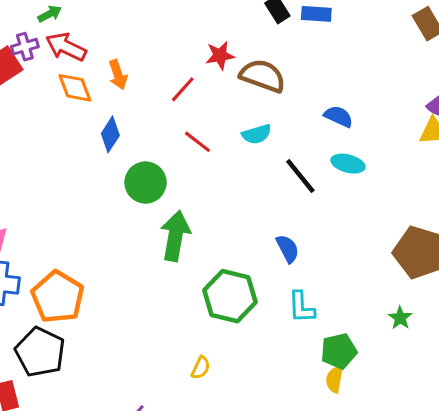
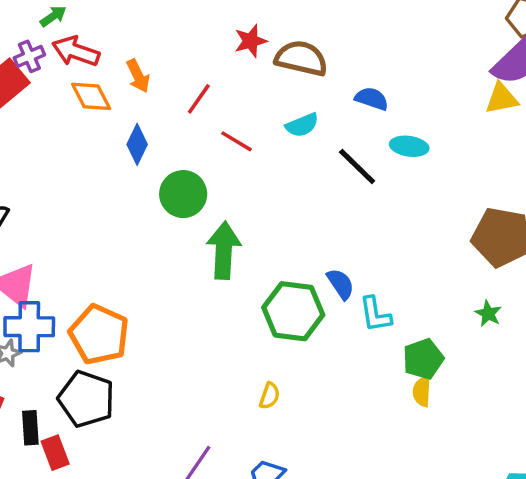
red line: (183, 89) -> (199, 99), moved
blue semicircle: (339, 116) -> (372, 99), moved
blue semicircle: (288, 249) -> (341, 284), moved

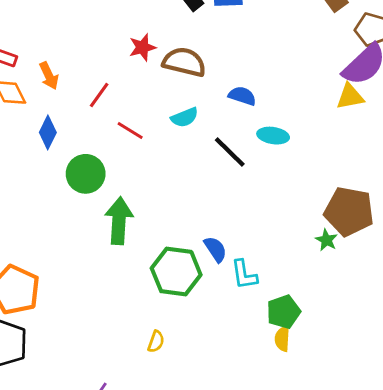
green star: (488, 314) -> (326, 240), moved

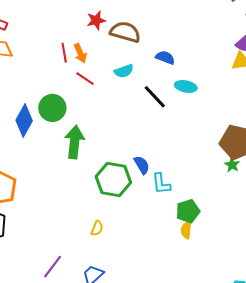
orange arrow: (49, 76) -> (80, 53), moved
red line: (99, 95) -> (64, 53), turned -48
blue diamond: (48, 132) -> (24, 121), moved, size x1.4
green star: (326, 240) -> (232, 165), moved

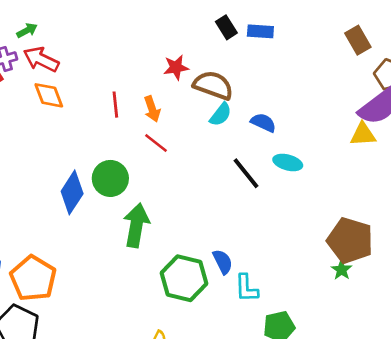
red line: (64, 53) -> (115, 105), moved
cyan semicircle: (124, 71) -> (221, 114), moved, turned -36

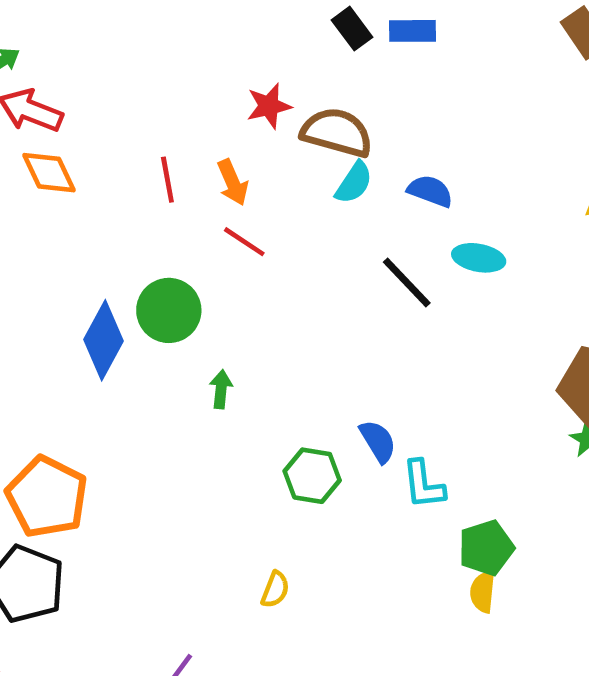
green arrow: (136, 225) -> (221, 389), size x0.5
green hexagon: (184, 278) -> (312, 476), size x0.7

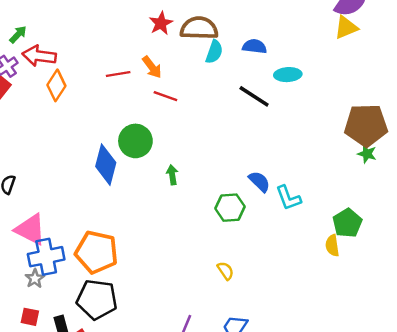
orange diamond: (49, 173) -> (56, 85), turned 72
red line: (167, 180) -> (118, 74), turned -75
green pentagon: (486, 548) -> (347, 223), moved
yellow semicircle: (275, 589) -> (226, 271), turned -42

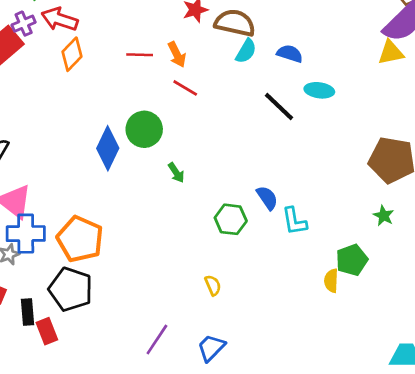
green star: (367, 154) -> (384, 216), moved
green arrow: (172, 175) -> (176, 173), turned 144

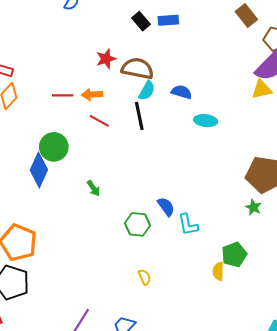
orange arrow: (177, 54) -> (92, 95), turned 114
black line: (279, 106) -> (139, 116), moved, turned 36
green circle: (144, 129) -> (54, 147), moved
green star: (384, 216) -> (253, 207), moved
yellow semicircle: (213, 285) -> (144, 277), moved

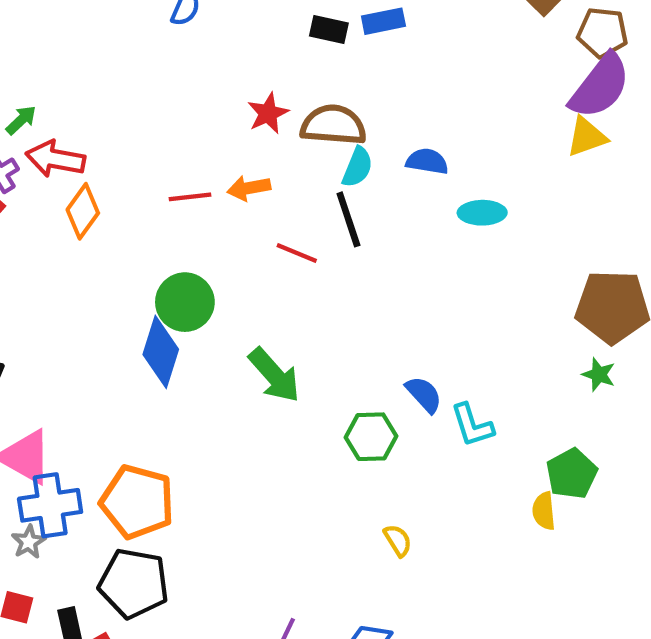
black rectangle: (141, 21) -> (329, 30), turned -30
red line: (99, 121) -> (297, 253), moved
green arrow: (93, 188) -> (274, 375), size x1.8

